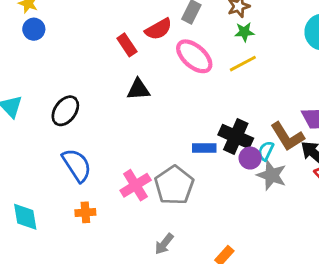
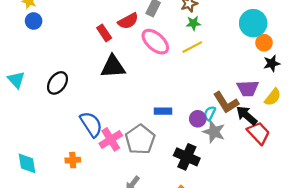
black triangle: (138, 89) -> (113, 67), size x1.4
black cross: (236, 137) -> (187, 157), moved
blue semicircle: (77, 165) -> (91, 124), moved

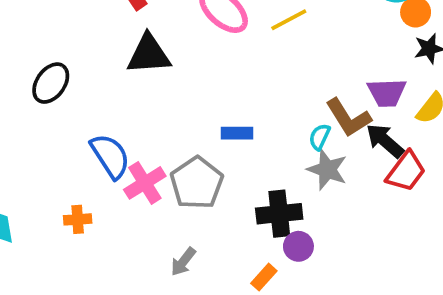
purple circle: (198, 119) -> (298, 246), moved
red trapezoid: (259, 133) -> (406, 171), turned 80
black cross: (187, 157) -> (279, 214), turned -30

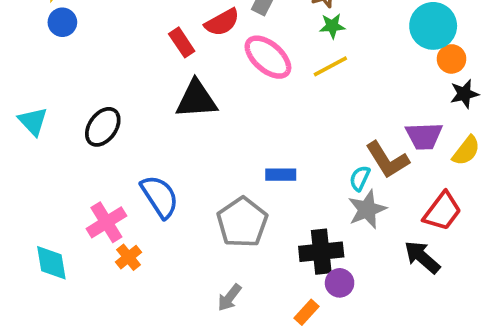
black arrow: (385, 141) -> (422, 257), moved
gray star: (327, 170) -> (367, 209), turned 30
pink cross: (145, 183) -> (106, 222), moved
orange cross: (78, 219) -> (128, 257), turned -35

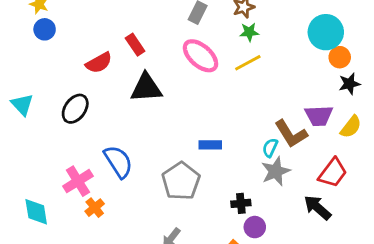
red semicircle: (222, 22) -> (99, 63), moved
black cross: (321, 252) -> (241, 203), size x0.6

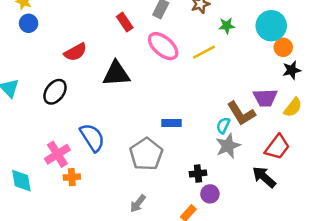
green star: (249, 32) -> (227, 26), moved
red rectangle: (135, 45) -> (125, 22), moved
orange cross: (95, 208) -> (72, 177), turned 35

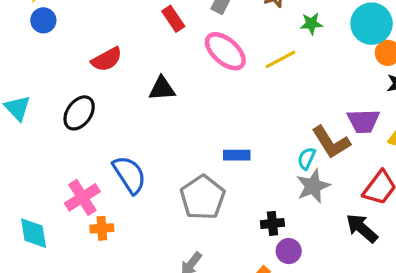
black triangle: (116, 74) -> (162, 89), size x0.7

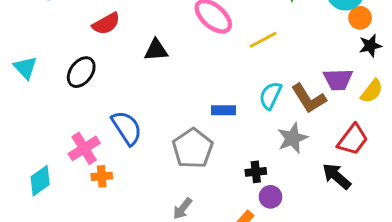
yellow line: (281, 59) -> (263, 40), moved
cyan semicircle: (307, 158) -> (271, 96), moved, size x1.4
cyan diamond: (34, 233) -> (40, 181), turned 64

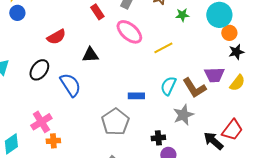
blue semicircle: (127, 128) -> (70, 85), moved
red trapezoid: (353, 140) -> (232, 130), moved

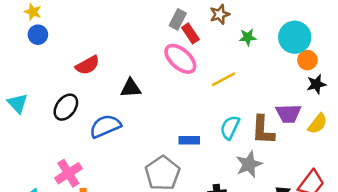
red rectangle: (97, 12) -> (190, 33), moved
blue semicircle: (70, 85) -> (105, 126), turned -80
brown L-shape: (194, 88) -> (263, 130), turned 35

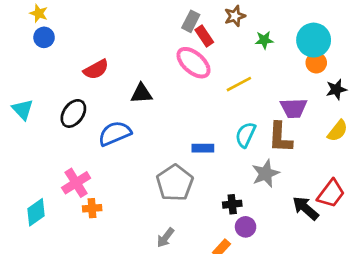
orange circle: (307, 60) -> (316, 63), moved
purple trapezoid: (288, 113) -> (294, 108), moved

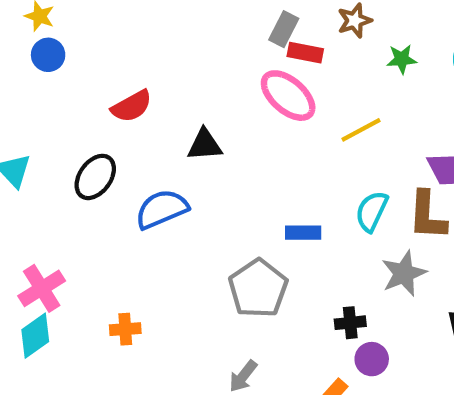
red rectangle: (204, 36) -> (305, 53), turned -45
pink cross: (76, 183) -> (42, 288), moved

